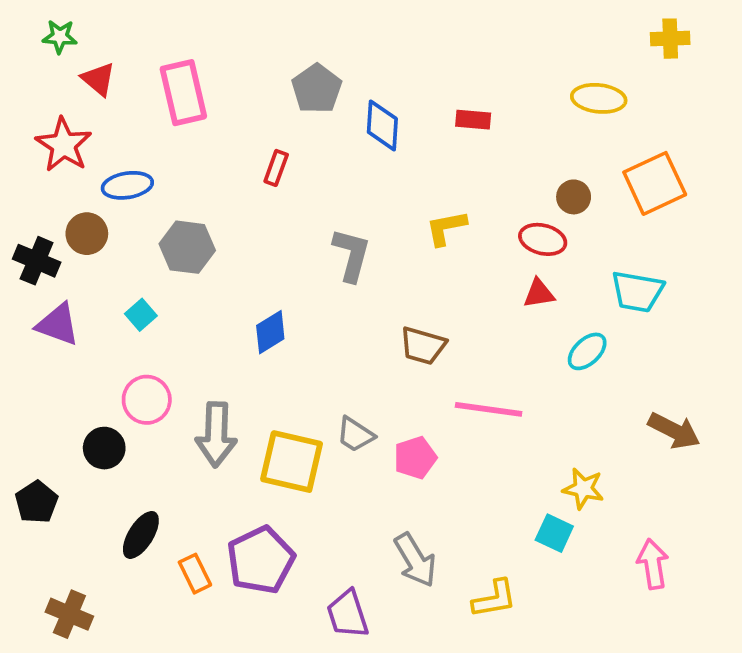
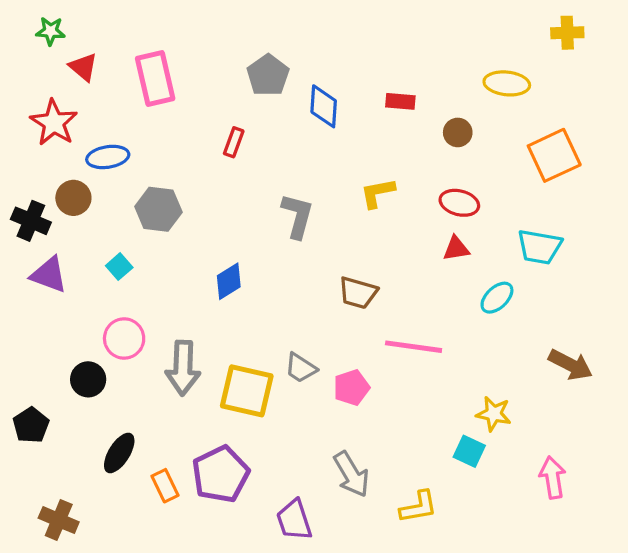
brown circle: (574, 197) -> (458, 132), moved

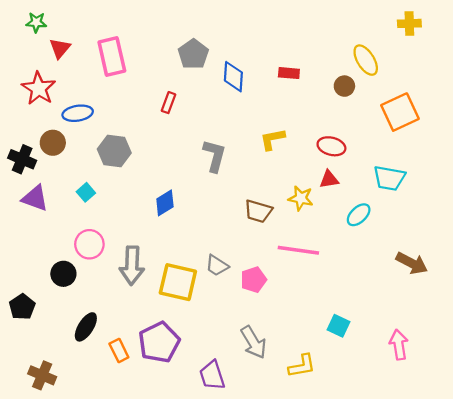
red triangle: (83, 67) -> (60, 48), turned 30
yellow ellipse: (507, 83) -> (366, 60), turned 52
brown circle: (458, 132) -> (344, 86), moved
yellow star: (494, 414) -> (301, 198), moved

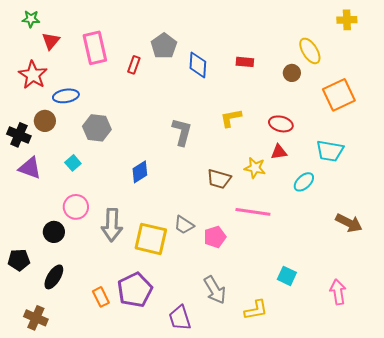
red rectangle: (169, 103) -> (134, 65), moved
black pentagon: (22, 307) -> (19, 260), turned 30
black ellipse: (86, 327) -> (54, 277), moved

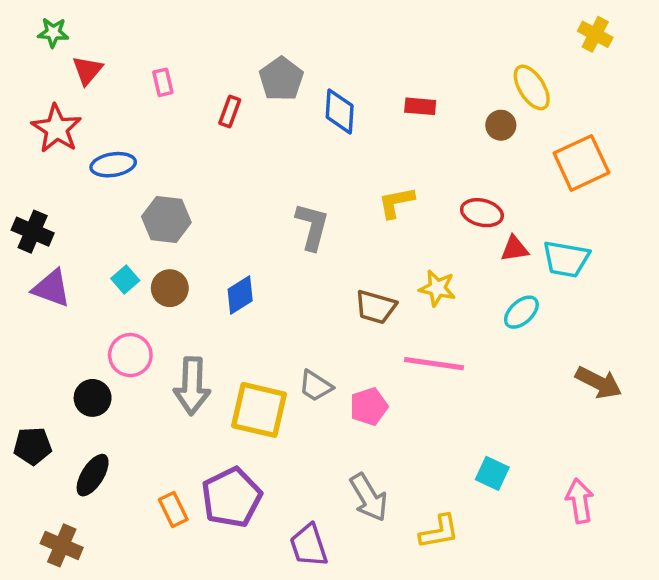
yellow cross: (347, 20) -> (595, 34), turned 30
pink rectangle: (95, 48) -> (163, 82), size x0.5
brown circle: (45, 121) -> (170, 288), moved
red triangle: (279, 152) -> (515, 249), moved

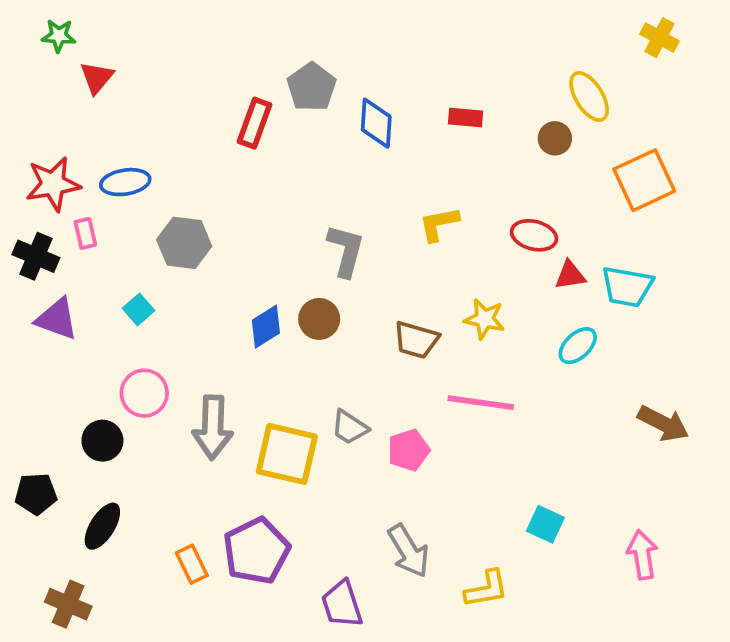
pink rectangle: (163, 82) -> (85, 233), moved
red rectangle: (230, 111) -> (255, 123), size x1.4
red star: (57, 129) -> (53, 184), moved, turned 30
brown circle: (170, 288) -> (319, 319), moved

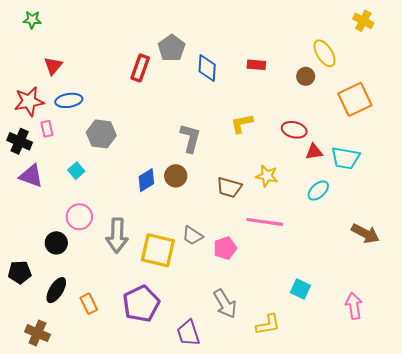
red triangle: (97, 78) -> (53, 66), moved
orange rectangle: (192, 564) -> (89, 304), moved

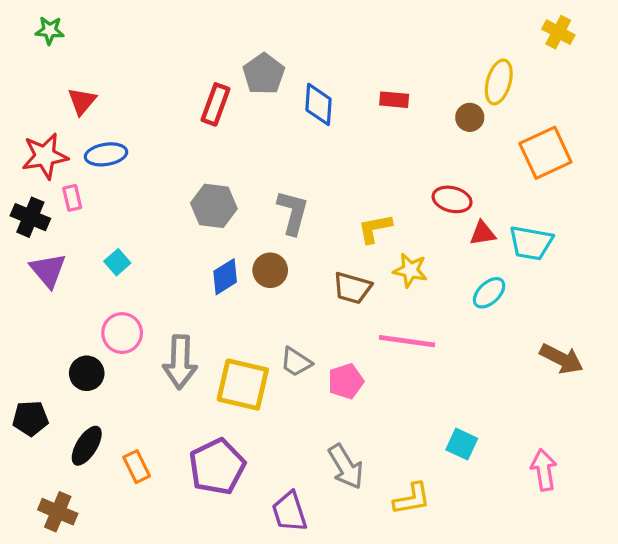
yellow ellipse: (325, 53) -> (499, 82), turned 48
yellow L-shape: (242, 123) -> (375, 228), moved
gray hexagon: (101, 134) -> (214, 206), moved
purple triangle: (31, 176) -> (48, 270), turned 30

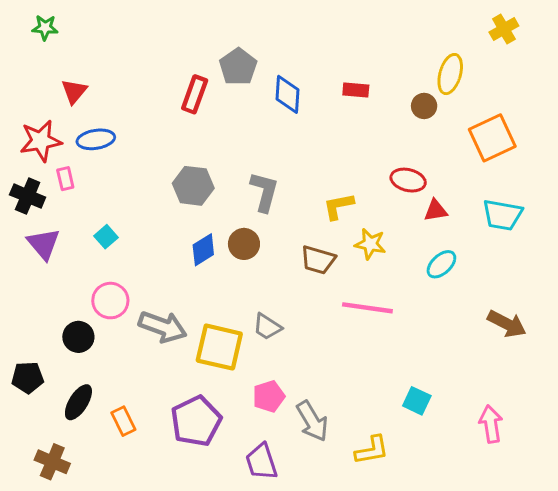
yellow cross: (558, 32) -> (504, 29), turned 32
cyan trapezoid: (531, 243) -> (502, 215), moved
gray arrow: (180, 362) -> (163, 327), turned -72
pink pentagon: (346, 381) -> (269, 396), moved

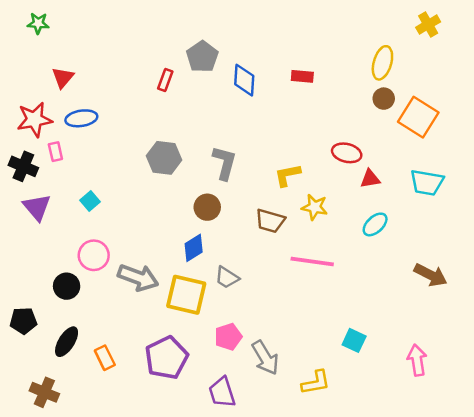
red rectangle: (195, 94) -> (165, 80), size x0.7
brown circle: (424, 106) -> (384, 99), moved
orange square: (492, 138) -> (418, 117), turned -33
blue diamond: (203, 250) -> (194, 248), moved

